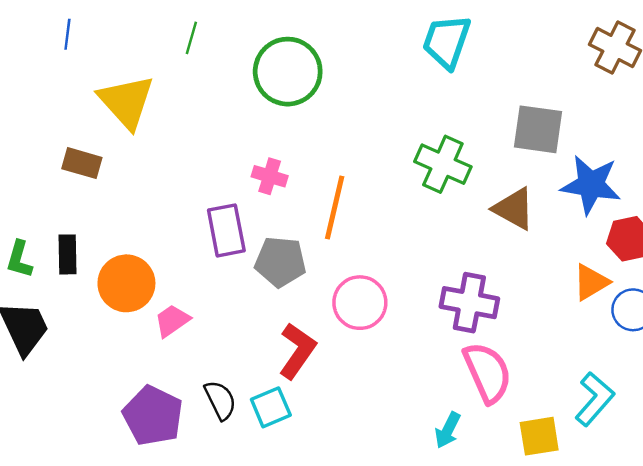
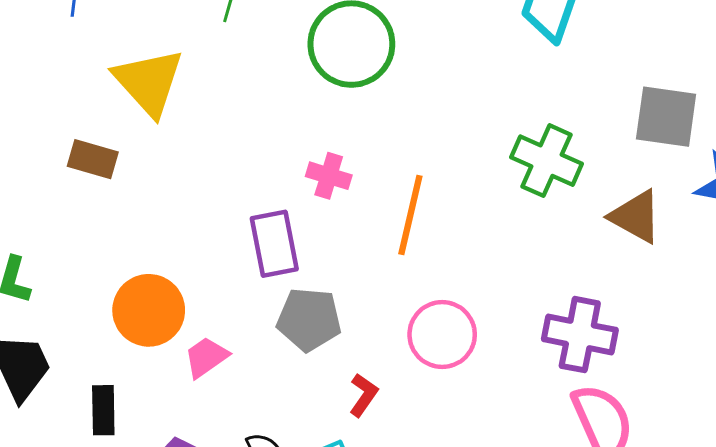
black rectangle: (67, 254) -> (103, 410), moved
gray pentagon: (280, 262) -> (309, 319), moved
red L-shape: (297, 351) -> (363, 395), size x0.6

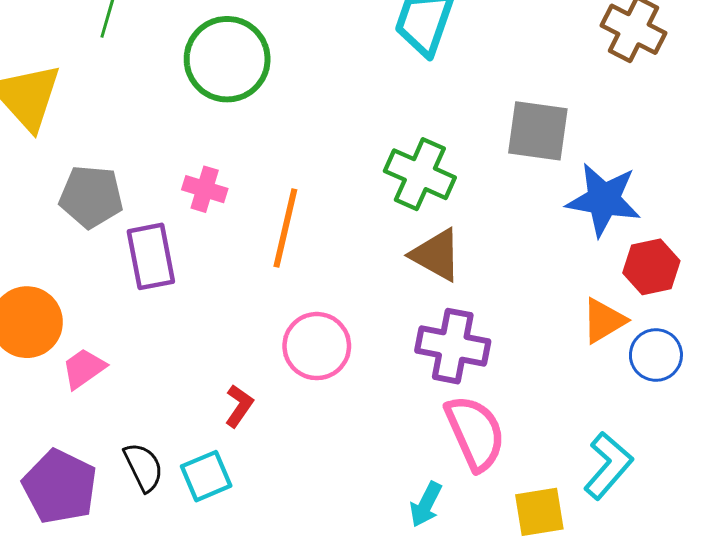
brown triangle: (636, 217) -> (436, 255), moved
gray pentagon: (309, 319) -> (91, 197), moved

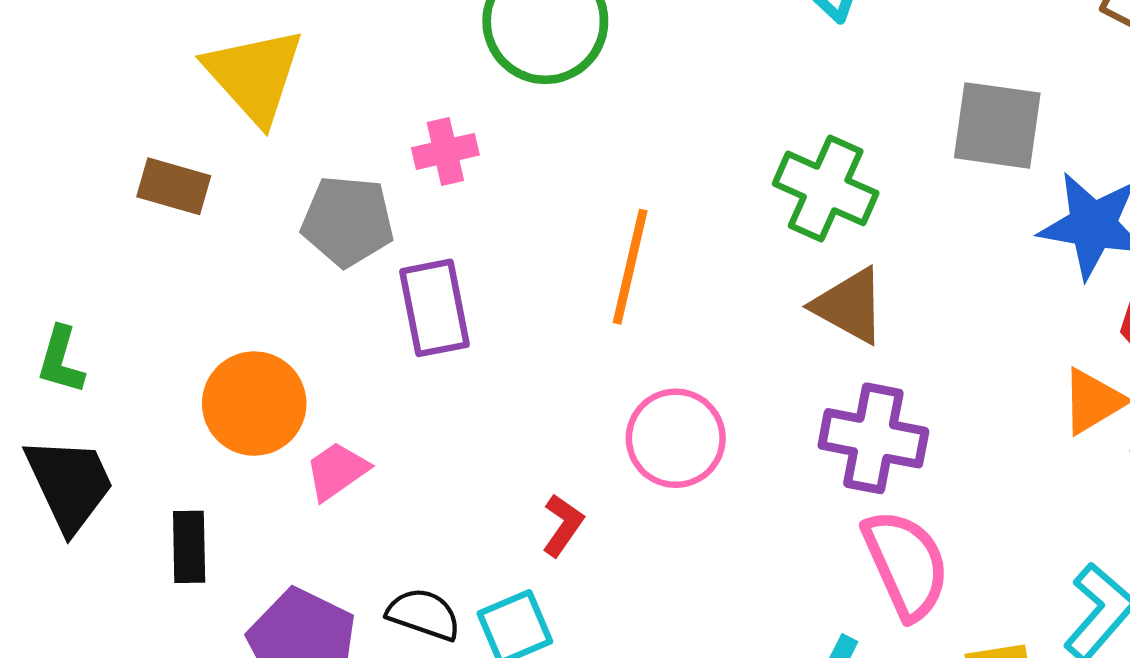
pink cross: (205, 189) -> (445, 151), moved, turned -30
black semicircle: (143, 467) -> (424, 614), turned -45

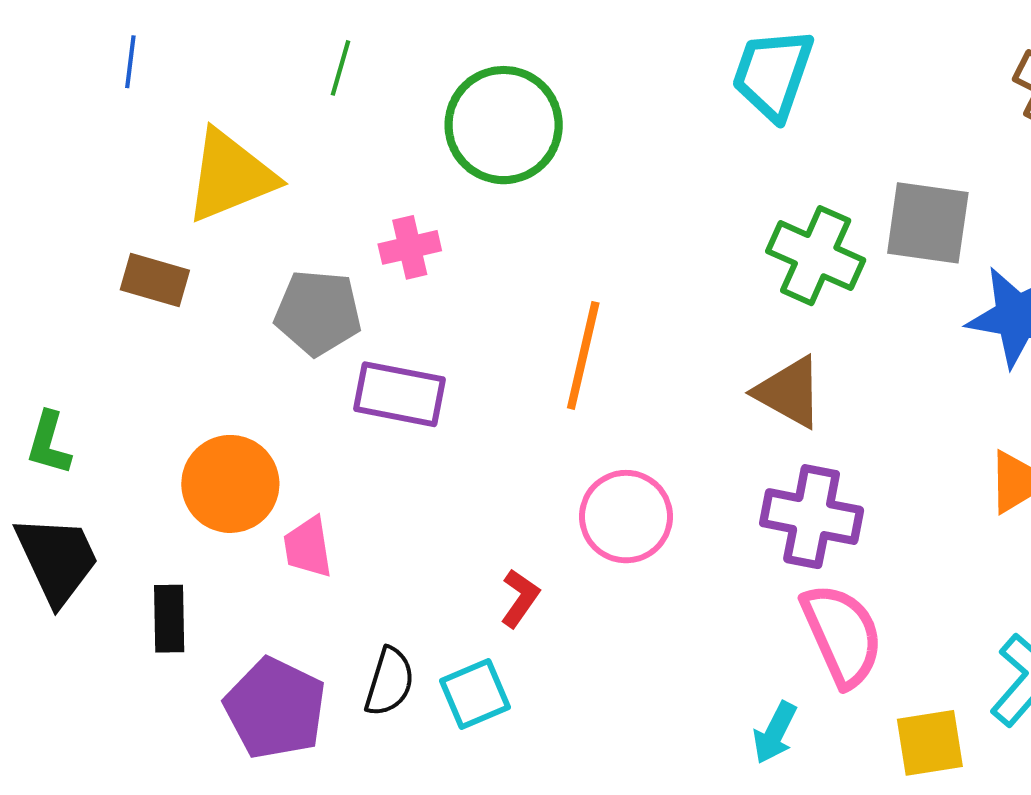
yellow triangle: (254, 75) -> (230, 176), turned 50
green cross: (826, 188) -> (816, 256), moved
purple rectangle: (435, 308) -> (400, 394), turned -68
pink trapezoid: (337, 471) -> (308, 547), turned -64
black semicircle: (424, 614) -> (389, 682), turned 88

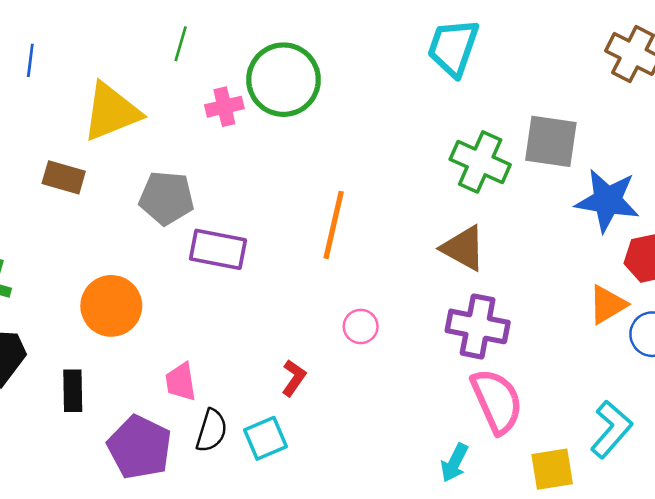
blue line: (130, 62) -> (30, 60), moved
pink cross: (410, 247) -> (224, 107), moved
pink circle: (626, 517) -> (361, 326), size x0.6
pink trapezoid: (308, 547) -> (181, 382), moved

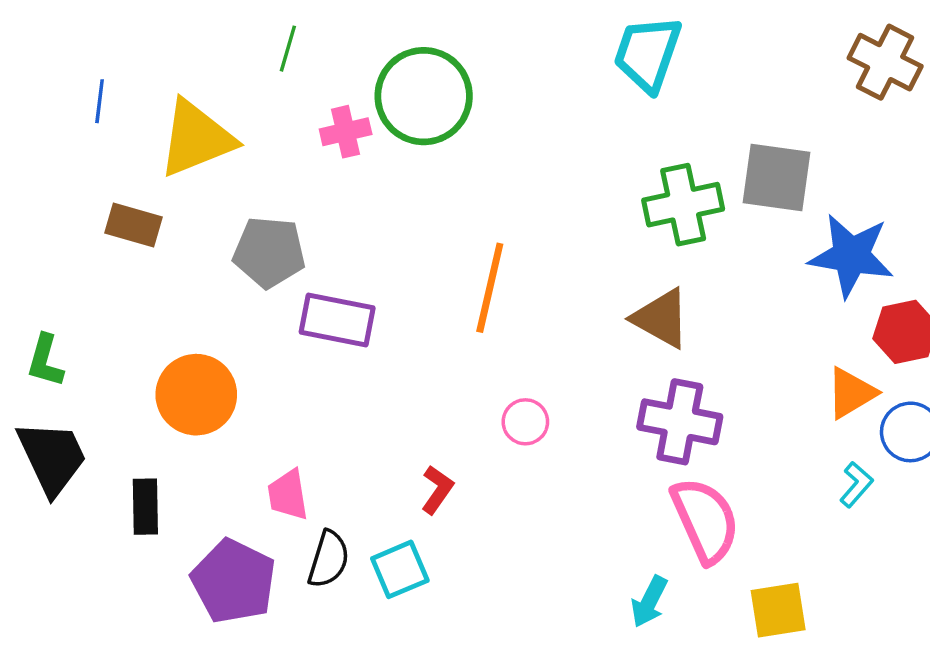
blue line: (30, 60) -> (100, 101), moved
green cross: (480, 162) -> (683, 205), turned -36
cyan L-shape: (611, 429) -> (856, 485), moved, size x0.6

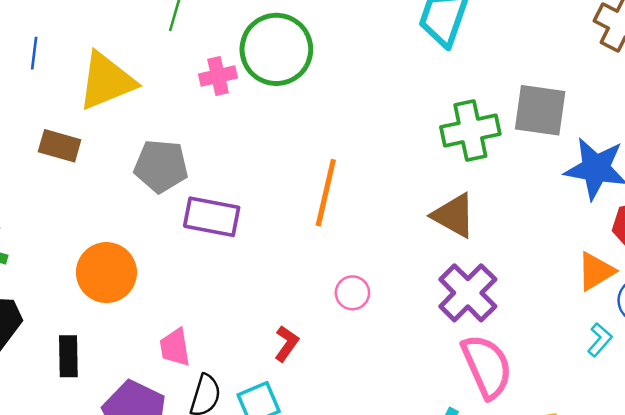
purple cross: (680, 422) -> (468, 293), turned 34

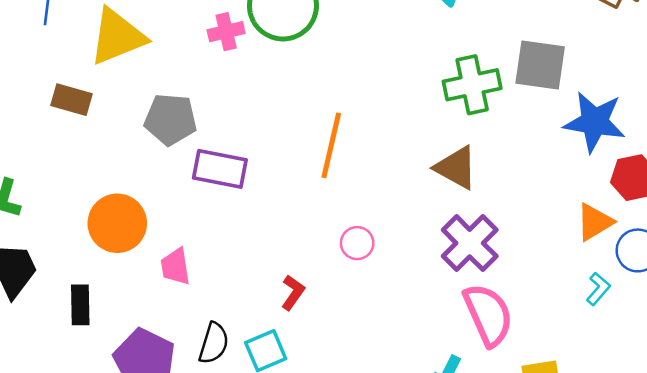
pink trapezoid: (175, 347) -> (175, 267), moved

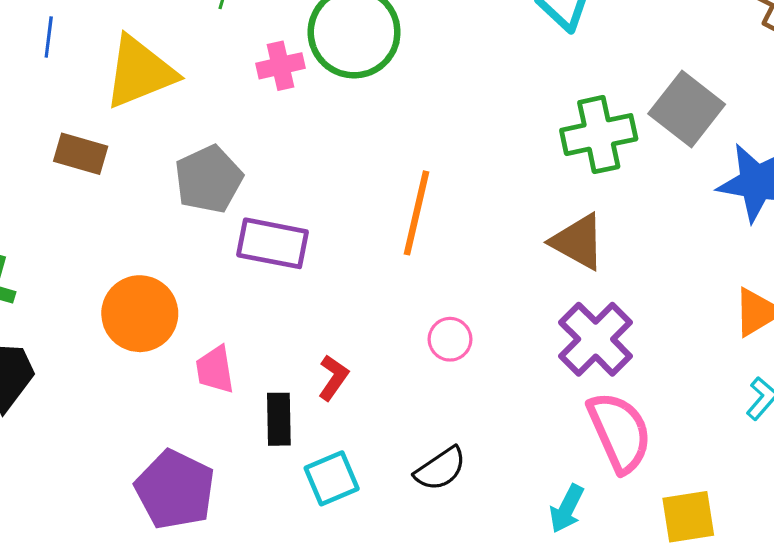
gray square: (540, 65) -> (687, 109), turned 30
gray pentagon: (170, 119) -> (209, 179), turned -30
red L-shape: (293, 293) -> (333, 378), moved
black rectangle: (80, 305) -> (279, 419), moved
black semicircle: (214, 343) -> (440, 469), moved, turned 39

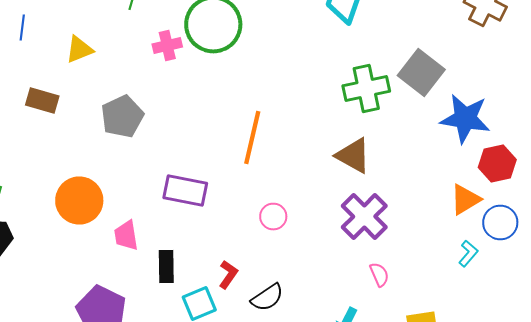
yellow triangle: (140, 72) -> (79, 50), size x0.6
purple rectangle: (273, 243) -> (185, 190), moved
red L-shape: (333, 378) -> (228, 274), moved
pink semicircle: (620, 432) -> (379, 274), size x0.5

